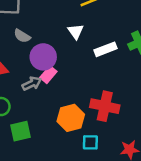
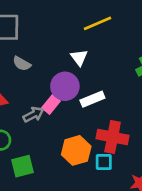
white rectangle: (105, 49) -> (92, 99), moved
purple circle: (43, 57) -> (65, 86), moved
cyan square: (90, 142) -> (104, 162), moved

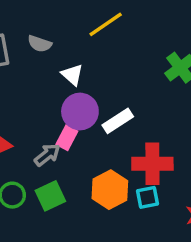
white triangle: (79, 57) -> (72, 75), moved
gray semicircle: (22, 64) -> (40, 44), moved
green square: (22, 166) -> (50, 196), moved

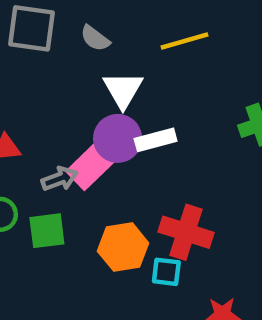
white triangle: (72, 75) -> (123, 90), size x1.4
white rectangle: (118, 121) -> (156, 140), moved
pink rectangle: (67, 138) -> (91, 166), size x1.5

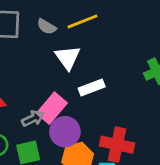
yellow line: (184, 41) -> (82, 21), moved
purple circle: (118, 138) -> (65, 132), moved

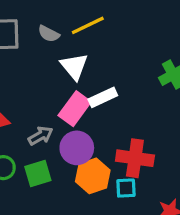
pink rectangle: (52, 108) -> (75, 109), moved

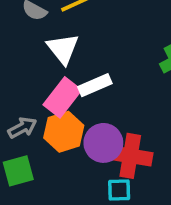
purple circle: (77, 148) -> (103, 143), moved
orange hexagon: (93, 176) -> (64, 132), moved

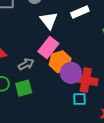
white rectangle: (95, 85) -> (80, 12), moved
orange hexagon: (64, 132) -> (60, 62), moved

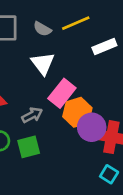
white triangle: (49, 21) -> (43, 63), moved
cyan square: (80, 99) -> (109, 174), moved, turned 32

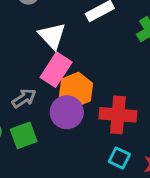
white triangle: (43, 63) -> (52, 36), moved
purple circle: (92, 127) -> (67, 112), moved

